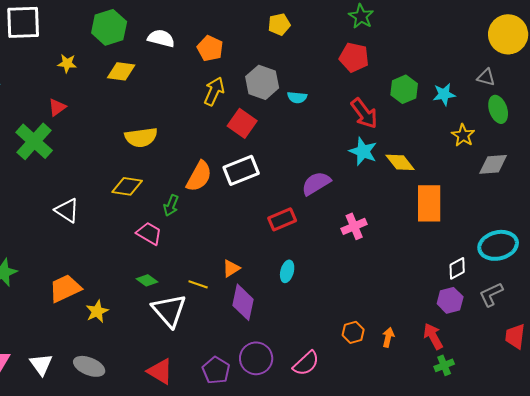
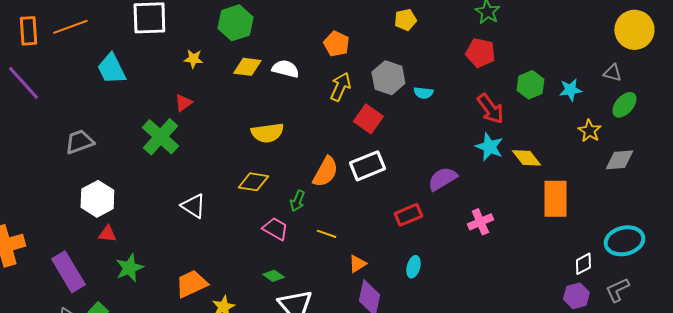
white semicircle: (161, 38) -> (285, 69), moved
green ellipse: (498, 109) -> (624, 105), turned 60
yellow line: (198, 284) -> (326, 234), moved

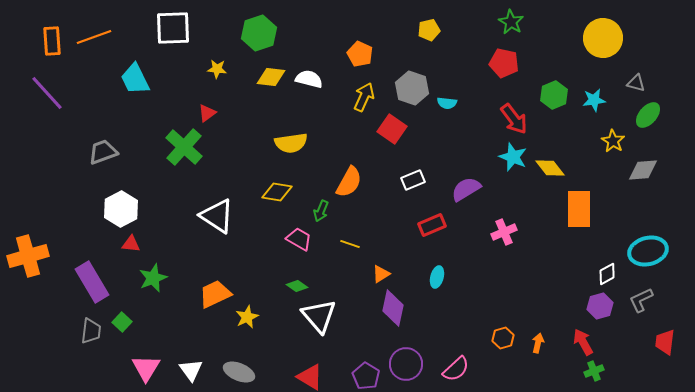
yellow circle: (634, 30) -> (603, 38), moved
white rectangle: (367, 166) -> (413, 180), moved, size x0.7
white triangle: (193, 206) -> (217, 216), size x1.4

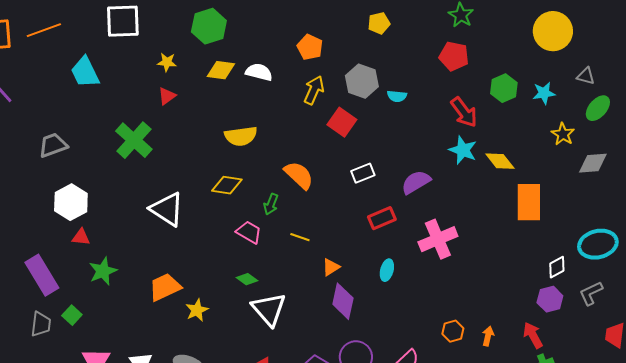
red triangle: (207, 113) -> (167, 96), moved
orange semicircle: (349, 182) -> (299, 175), turned -76
pink cross: (504, 232) -> (438, 239), moved, size x1.5

